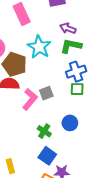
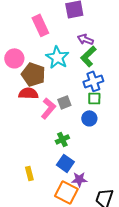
green L-shape: (71, 46) -> (88, 56), turned -55
blue circle: (70, 123) -> (89, 118), moved
green cross: (44, 131) -> (62, 139), turned 32

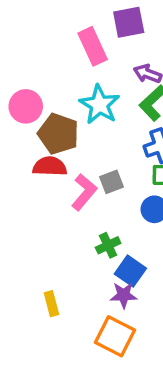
pink rectangle: (40, 25) -> (93, 46), moved
blue square: (65, 163) -> (130, 271), moved
purple star: (79, 179) -> (124, 295), moved

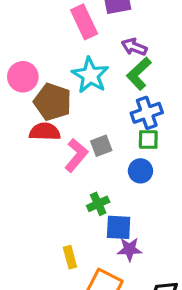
blue square: (130, 271) -> (119, 227), turned -32
purple star: (124, 295) -> (129, 249), moved
yellow rectangle: (51, 304) -> (70, 257), moved

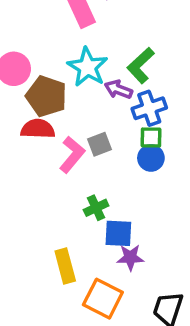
purple arrow: (134, 47) -> (118, 89), moved
blue circle: (140, 171) -> (151, 158), moved
yellow rectangle: (70, 257) -> (65, 266), size x1.4

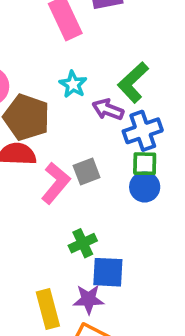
cyan star: (87, 67) -> (73, 84), size x0.6
purple star: (130, 257) -> (89, 299), moved

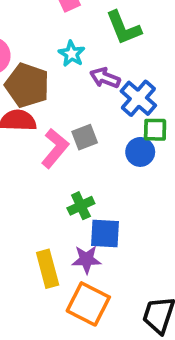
green L-shape: (133, 82) -> (124, 28), moved, turned -69
blue cross: (143, 131) -> (138, 98), turned -30
green square: (145, 164) -> (155, 130), moved

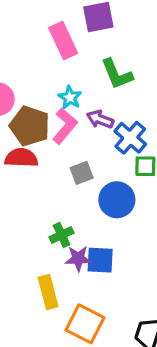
pink L-shape: (55, 148) -> (65, 126), moved
blue circle: (140, 152) -> (117, 200), moved, size x1.4
green cross: (81, 206) -> (62, 235), moved
purple star: (86, 259) -> (78, 258), moved

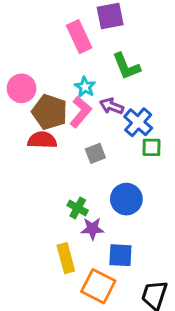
blue circle: (117, 200) -> (126, 199), moved
green cross: (62, 235) -> (78, 208), turned -36
blue square: (100, 260) -> (120, 255), moved

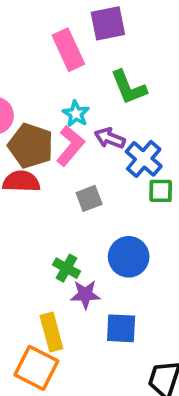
orange square: (98, 286) -> (36, 368), moved

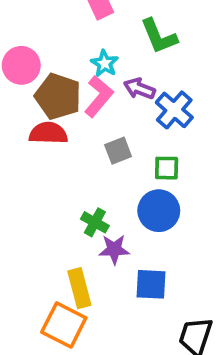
green square: (161, 191) -> (167, 168), moved

